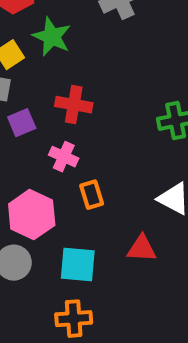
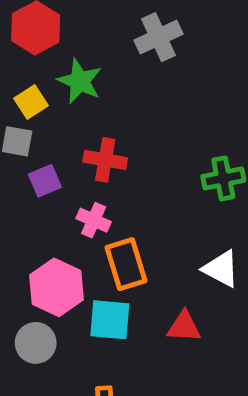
orange rectangle: (92, 195) -> (126, 264), size x1.5
cyan square: (78, 265) -> (110, 320), moved

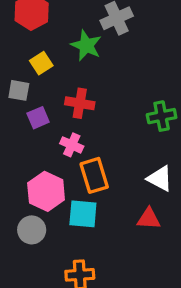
green star: (80, 81) -> (86, 46), moved
yellow square: (31, 102) -> (41, 63), moved
red triangle: (184, 327) -> (149, 219), moved

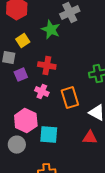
orange rectangle: (94, 175) -> (70, 98), moved

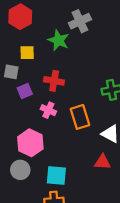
yellow square: (23, 41) -> (27, 53), turned 32
cyan square: (49, 135) -> (56, 175), moved

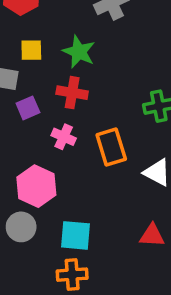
green star: (59, 40) -> (79, 52), moved
red triangle: (102, 162) -> (152, 235), moved

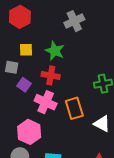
purple square: (28, 108) -> (24, 85), turned -32
pink cross: (64, 137) -> (46, 102), size x1.5

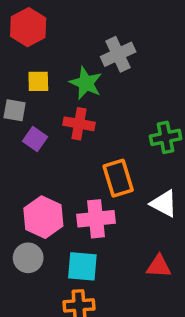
gray cross: (74, 21) -> (118, 54), moved
pink cross: (46, 102) -> (96, 219), moved, turned -30

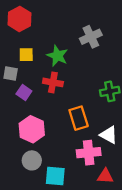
gray cross: (118, 54) -> (91, 37), moved
pink hexagon: (43, 217) -> (32, 129), moved
pink cross: (96, 219) -> (89, 153), moved
gray circle: (28, 258) -> (32, 160), moved

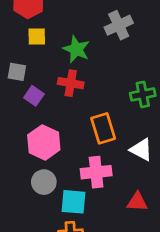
yellow square: (26, 55) -> (37, 36), moved
pink cross: (89, 153) -> (96, 172), moved

